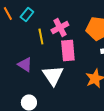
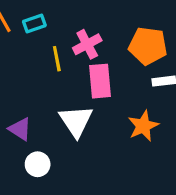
cyan rectangle: (27, 14) -> (34, 23), turned 32
purple triangle: (25, 64) -> (20, 129), moved

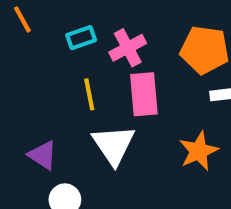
cyan rectangle: (34, 23) -> (81, 38), moved
yellow line: (57, 59) -> (89, 94), moved

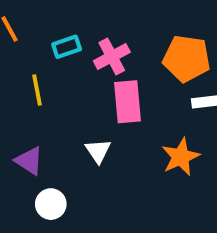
yellow line: (89, 94) -> (37, 90), moved
white triangle: (113, 145) -> (98, 151), size x0.6

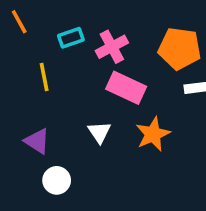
pink rectangle: (128, 102) -> (126, 88), turned -60
orange star: (181, 157) -> (153, 134), moved

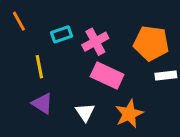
purple triangle: (37, 141) -> (42, 103), moved

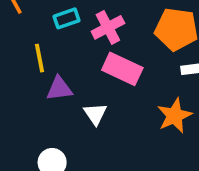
purple triangle: (42, 103) -> (59, 89), moved, turned -40
orange star: (129, 114) -> (175, 116), moved

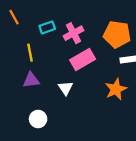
pink rectangle: (122, 69) -> (83, 59), turned -55
purple triangle: (59, 89) -> (31, 80), moved

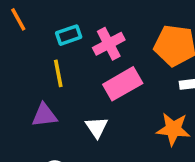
yellow line: (30, 53) -> (58, 73), moved
orange star: (116, 89) -> (173, 129), turned 30

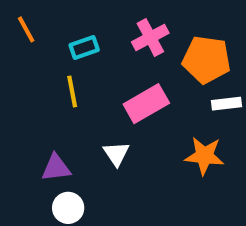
pink cross: (109, 44) -> (150, 37), moved
purple triangle: (44, 115) -> (56, 168), moved

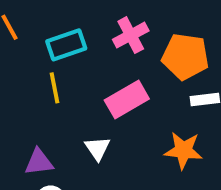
cyan rectangle: (84, 48) -> (66, 45), size x1.4

